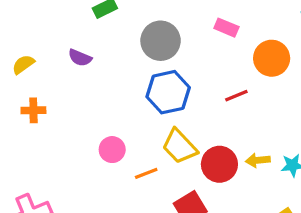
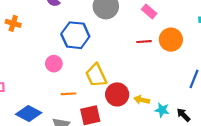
blue hexagon: (168, 92) -> (75, 35), moved
red line: (236, 96) -> (144, 42), moved
orange line: (146, 173) -> (69, 94), moved

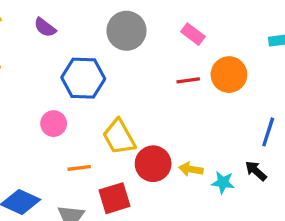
black arrow: (183, 115) -> (256, 171), moved

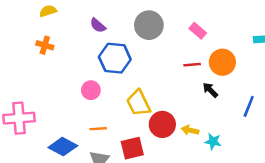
purple semicircle: (45, 27) -> (98, 25), moved
orange line: (79, 168) -> (98, 129), moved
black arrow: (256, 171) -> (210, 90), moved

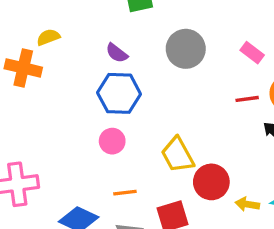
orange cross: (45, 45) -> (23, 68), moved, size x1.5
blue hexagon: (115, 58) -> (119, 93), moved
yellow arrow: (190, 130) -> (247, 204), moved

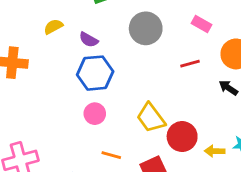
yellow semicircle: (48, 37) -> (53, 27), moved
red line: (247, 99) -> (190, 64), moved
orange line: (125, 193) -> (111, 155), turned 30

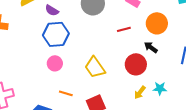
red circle: (182, 137) -> (136, 64), moved
yellow arrow: (215, 151) -> (140, 92), turned -56

